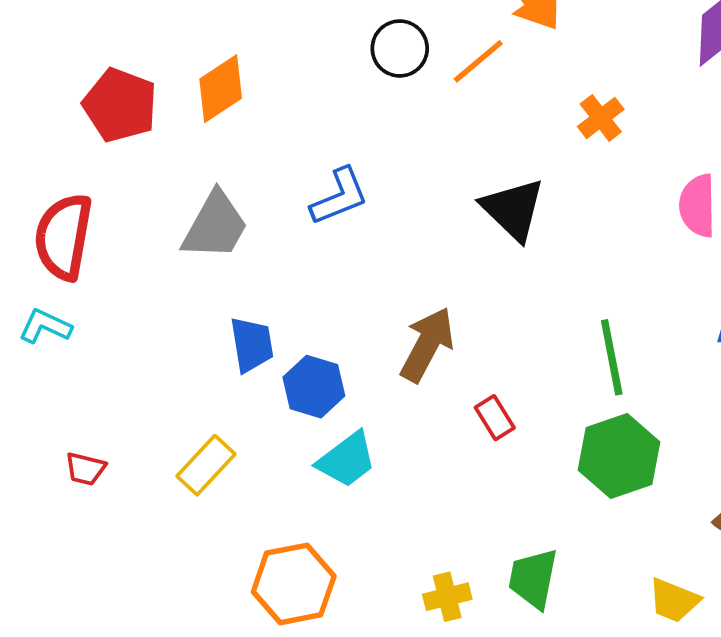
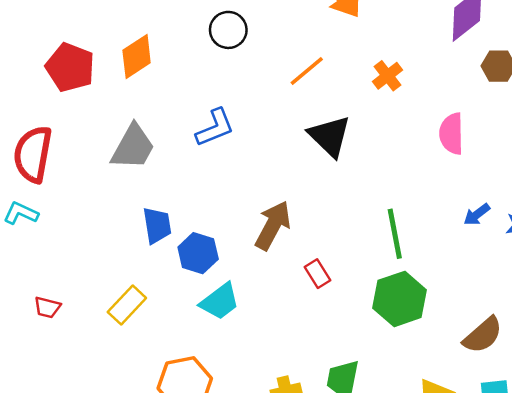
black circle: (400, 48) -> (228, 30), moved
orange line: (478, 61) -> (307, 71), moved

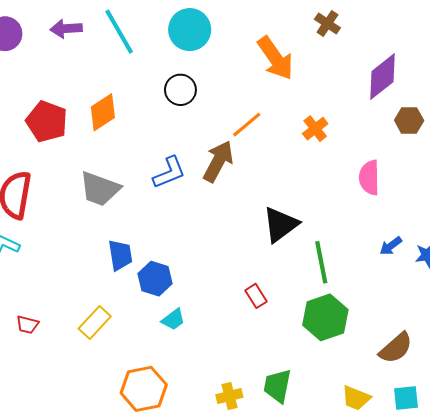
black triangle: (330, 136) -> (280, 225), moved, turned 39
gray trapezoid: (133, 147) -> (100, 189), turned 81
brown arrow: (273, 225) -> (218, 161), moved
cyan trapezoid: (220, 301) -> (173, 319), size x0.7

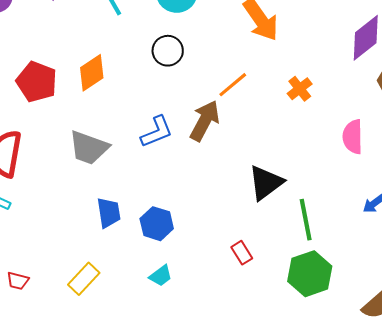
blue hexagon: (155, 279) -> (157, 224), moved

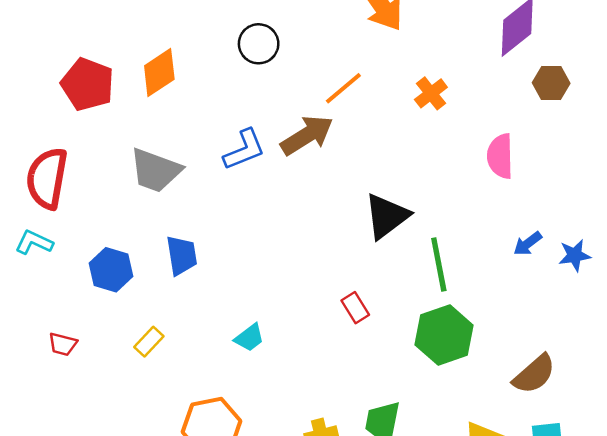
brown arrow: (205, 121) -> (307, 135), turned 30
blue hexagon: (157, 224) -> (111, 270), moved
yellow rectangle: (84, 279) -> (149, 342), size x0.7

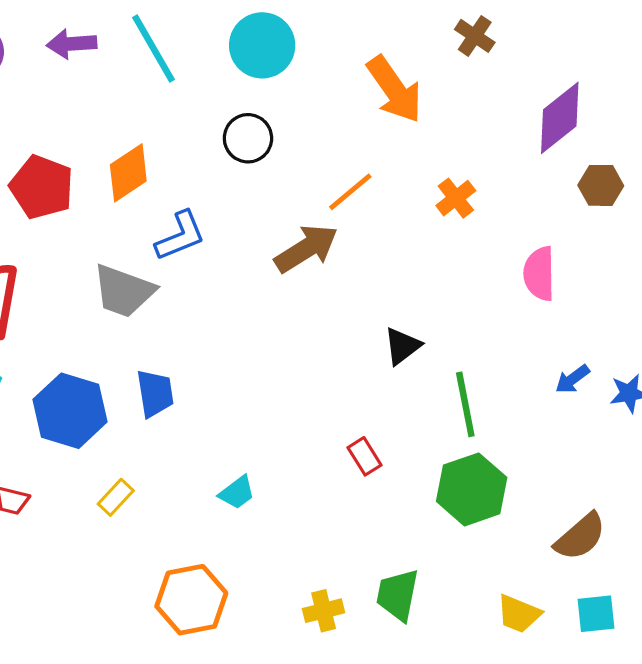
blue L-shape: (244, 150) -> (180, 236), moved
black triangle: (387, 216) -> (402, 346), size x0.7
blue hexagon: (111, 270) -> (70, 411), size x1.4

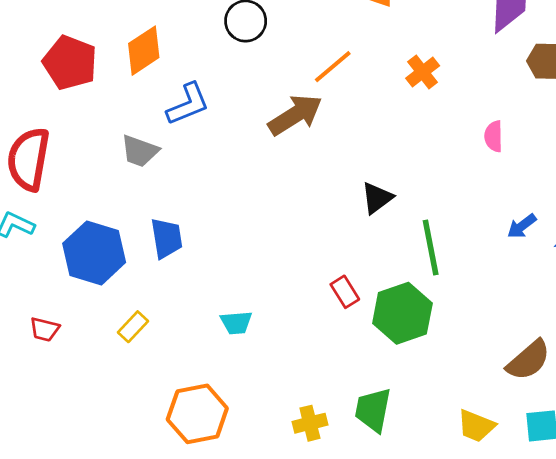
pink semicircle: (539, 274) -> (494, 136), size x0.7
gray trapezoid: (124, 291) -> (140, 151), size x0.7
green hexagon: (472, 489) -> (402, 313), moved
cyan trapezoid: (237, 493) -> (236, 323), turned 32

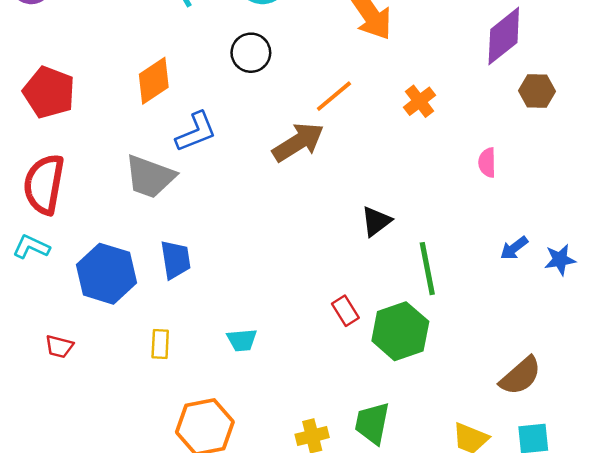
red pentagon: (70, 63) -> (49, 92), moved
gray trapezoid: (140, 151) -> (150, 177), size x1.4
yellow rectangle: (133, 327) -> (160, 344), moved, turned -40

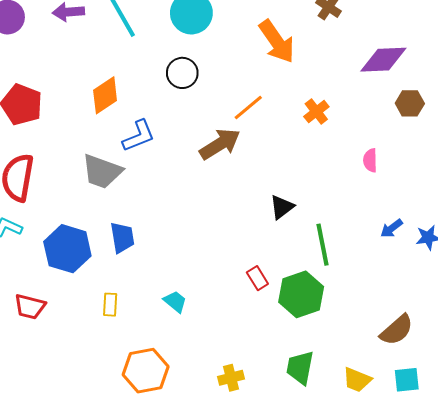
purple diamond: (504, 36) -> (383, 60), turned 36
cyan trapezoid: (242, 340) -> (175, 302), turned -135
red trapezoid: (59, 347) -> (30, 307), size x1.4
green trapezoid: (372, 423) -> (300, 368), moved

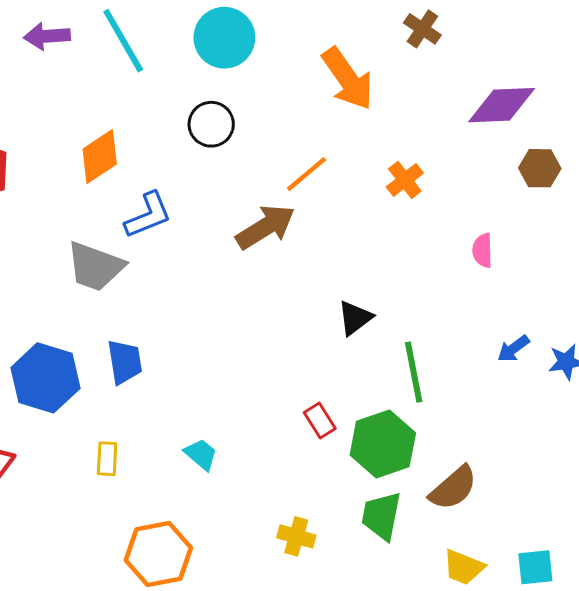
brown semicircle: (397, 330) -> (453, 488), moved
green trapezoid: (300, 368) -> (381, 516), moved
yellow cross: (231, 378) -> (296, 536), moved, turned 30

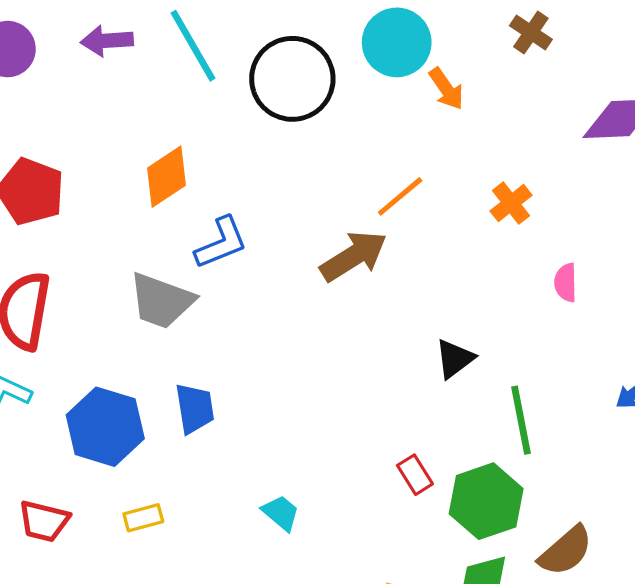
cyan circle: (224, 38) -> (397, 42), moved
orange arrow: (348, 79) -> (446, 89), size x0.6
black circle: (211, 124) -> (292, 79), moved, size x1.6
pink semicircle: (483, 250) -> (566, 283), moved
yellow rectangle: (107, 459) -> (143, 518), moved, turned 72

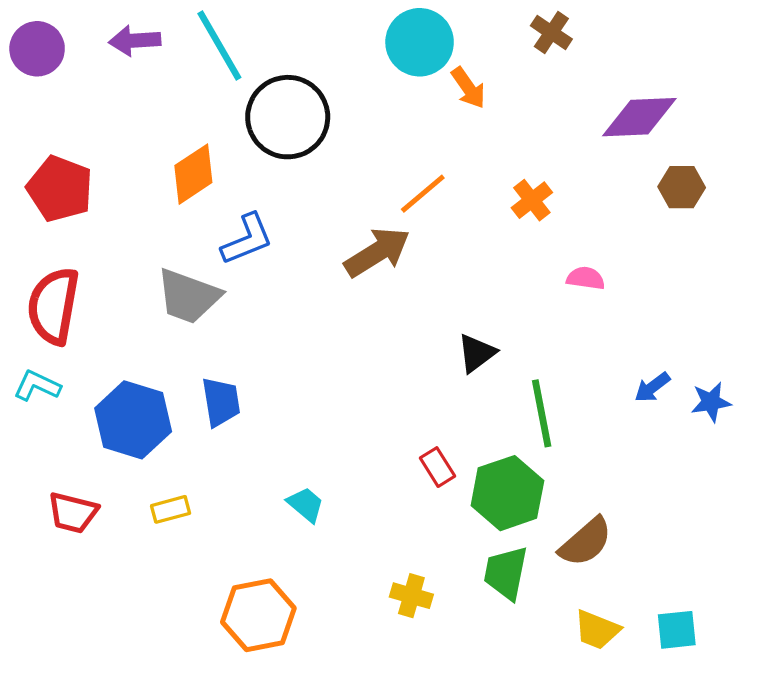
black circle: (292, 79) -> (288, 117), moved
pink semicircle: (566, 283) -> (586, 278), turned 99

